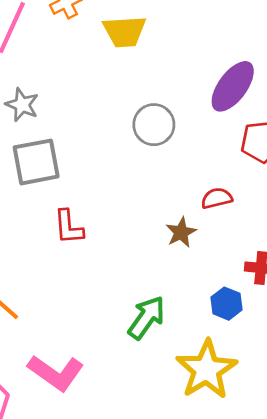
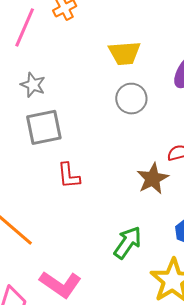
yellow trapezoid: (124, 32) -> (125, 53), moved
brown star: (181, 232) -> (153, 179), size x1.4

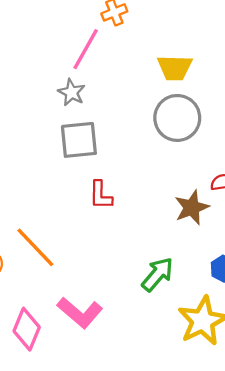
pink line: (25, 27) -> (86, 49), moved
gray circle: (131, 99) -> (177, 118), size x1.4

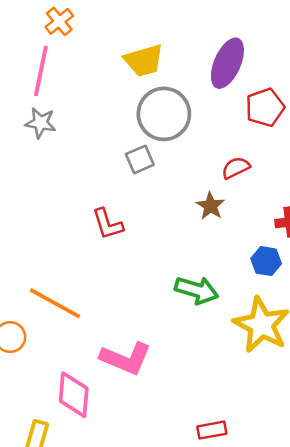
gray square: (79, 140) -> (140, 159), moved, size x0.6
brown star: (192, 207) -> (210, 206), size x0.7
green arrow: (157, 274) -> (197, 290), turned 84

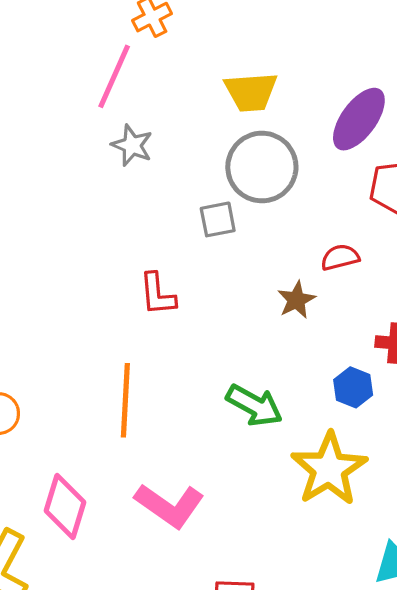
gray star: (41, 123) -> (132, 145), moved
orange line: (55, 303) -> (125, 400), moved, turned 52
pink L-shape: (126, 358) -> (170, 505), moved

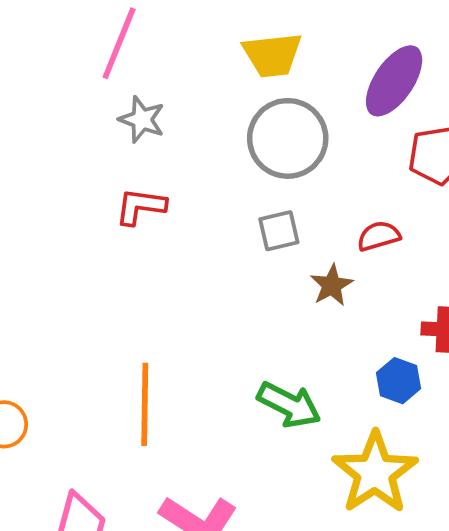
gray square: (218, 219) -> (279, 231), moved
red L-shape: (157, 294) -> (141, 206), moved, turned 105

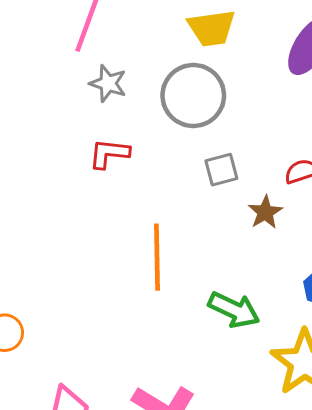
gray circle: (288, 138) -> (193, 96), moved
orange line: (145, 404) -> (157, 257), moved

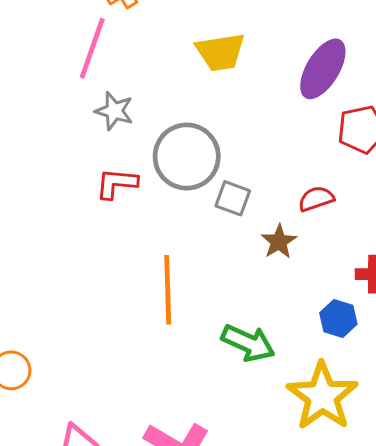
gray circle: (193, 96) -> (187, 157), moved
gray square: (221, 170) -> (233, 198), turned 36

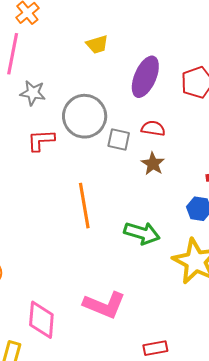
yellow trapezoid: (220, 52) -> (97, 44), size x0.7
purple ellipse: (323, 69) -> (145, 77), moved
red semicircle: (316, 199) -> (153, 128), moved, turned 35

